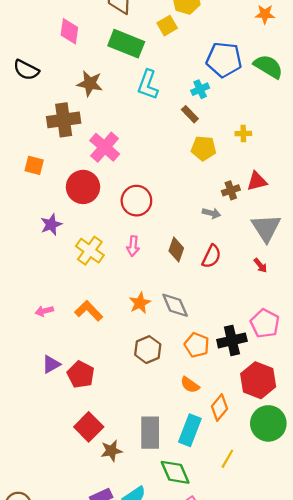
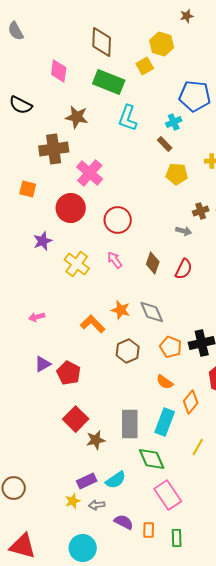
pink arrow: (133, 246) -> (115, 260), turned 138
orange star: (140, 303) -> (121, 310), turned -30
orange L-shape: (89, 311) -> (93, 324), moved

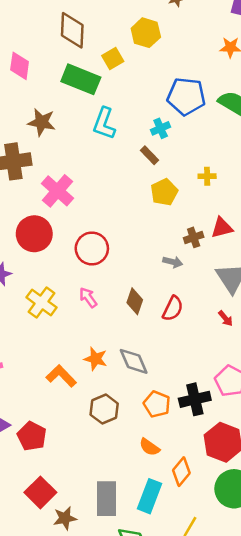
yellow square: (145, 66) -> (113, 58), moved
yellow pentagon: (177, 174) -> (164, 192), turned -30

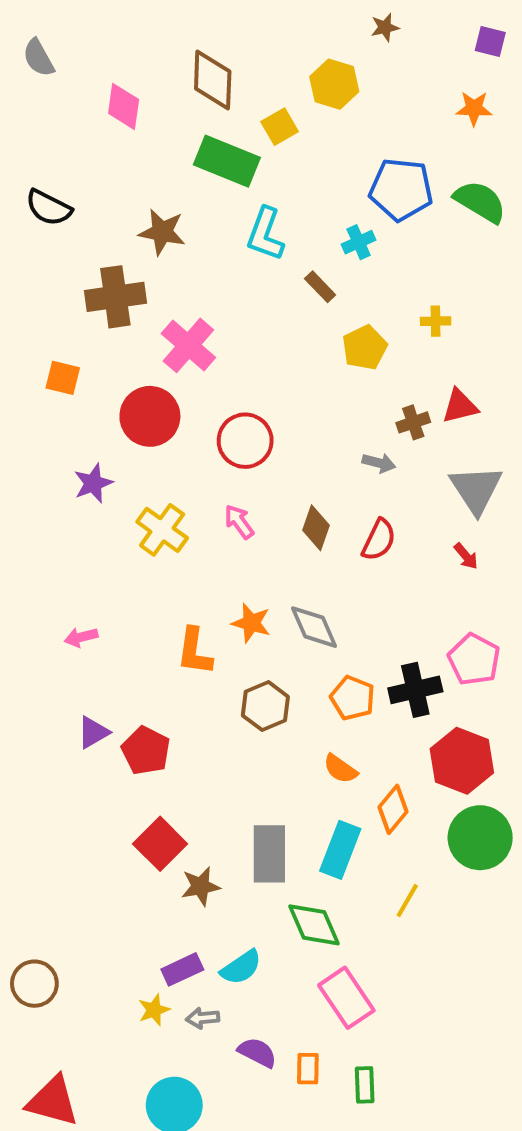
pink diamond: (20, 66) -> (124, 106), moved
brown rectangle: (149, 155) -> (320, 287), moved
orange L-shape: (61, 376) -> (194, 651), turned -128

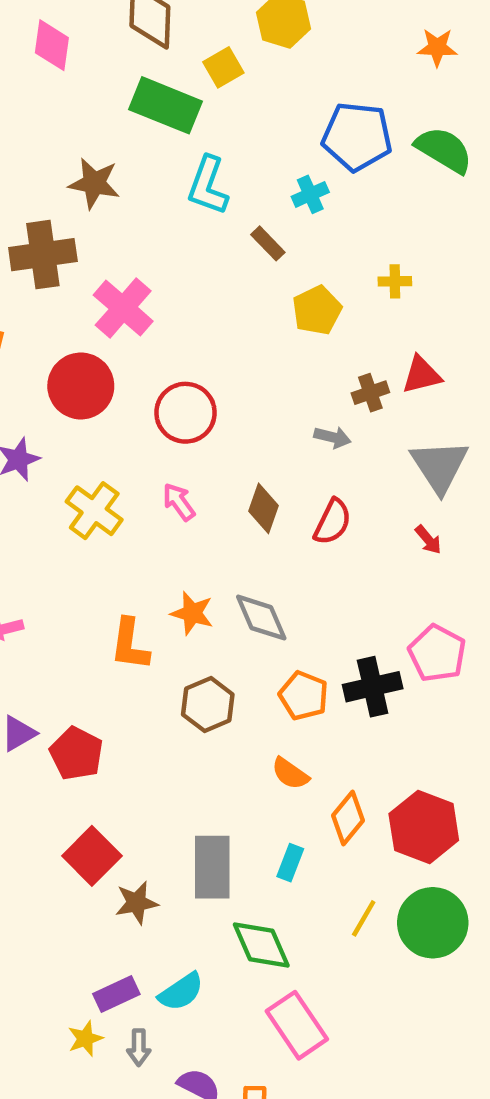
red hexagon: (462, 761) -> (424, 827), moved
green circle: (480, 838) -> (433, 923), moved
cyan rectangle: (340, 850) -> (290, 863), size x0.6
gray arrow: (203, 1018) -> (139, 1047), turned -84

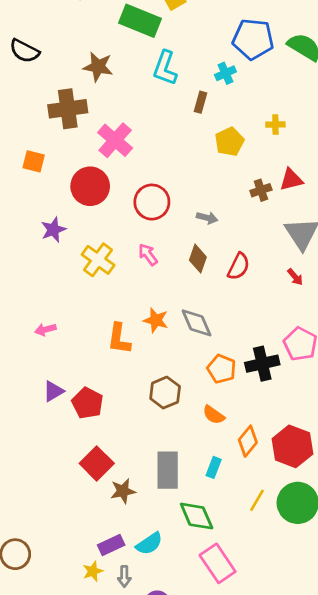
brown rectangle: (268, 243) -> (201, 102), turned 60
gray arrow: (333, 437) -> (207, 218), moved
brown hexagon: (208, 704) -> (165, 393), moved

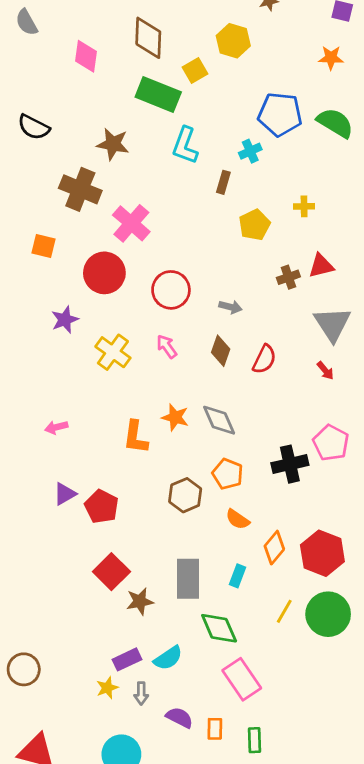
brown cross: (68, 109) -> (80, 189), turned 30
orange pentagon: (222, 369) -> (228, 474), moved

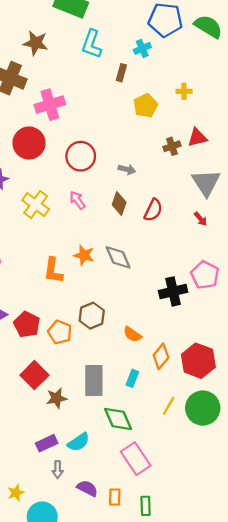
pink cross: (131, 223) -> (50, 105), turned 32
orange pentagon: (228, 474) -> (60, 332), moved
yellow star: (107, 688) -> (16, 493), moved

